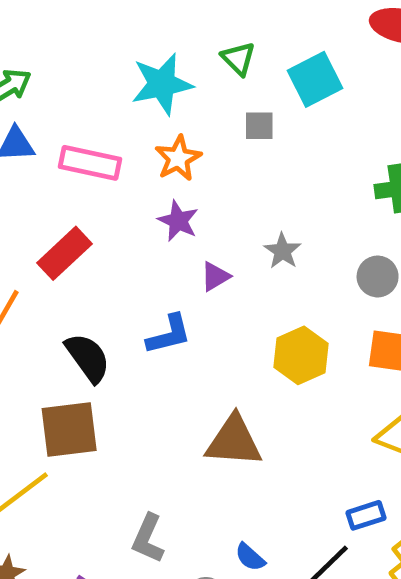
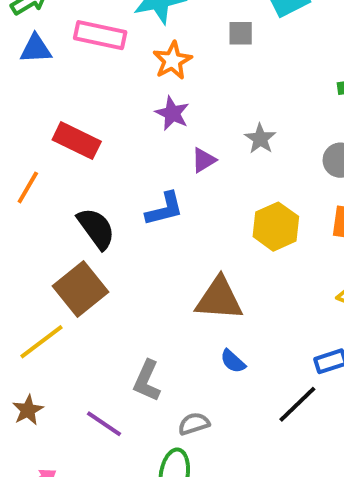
pink rectangle: (90, 163) -> (100, 35), moved
red rectangle: (64, 253) -> (77, 141), turned 69
brown square: (69, 430) -> (81, 289), turned -32
blue semicircle: (250, 557) -> (233, 361), moved

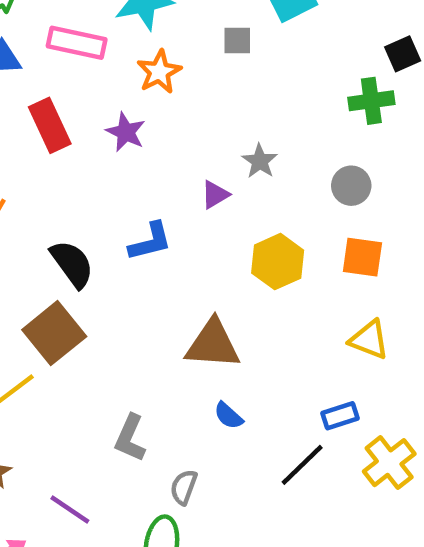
purple star: (172, 113) -> (126, 132), moved
red rectangle: (77, 141) -> (50, 125), moved, turned 39
purple triangle: (204, 160) -> (215, 195), moved
purple line: (104, 424) -> (70, 509), moved
gray semicircle: (194, 424) -> (184, 487), turned -52

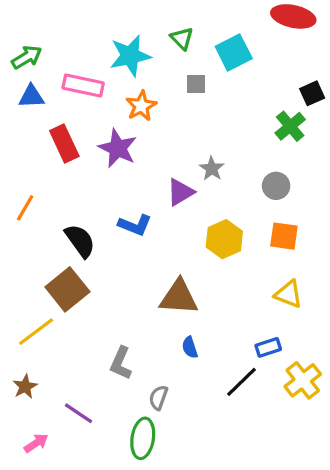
green cross: (371, 101) -> (290, 126), turned -32
purple star: (126, 132) -> (118, 148), size x1.4
purple triangle: (215, 195) -> (180, 192), size x1.4
blue L-shape: (150, 241) -> (135, 225), turned 36
blue semicircle: (228, 416) -> (190, 347), turned 30

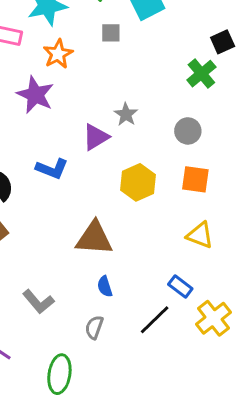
blue rectangle: (268, 347) -> (180, 287), turned 55
gray L-shape: (121, 363) -> (38, 302), turned -64
gray semicircle: (158, 398) -> (94, 327), moved

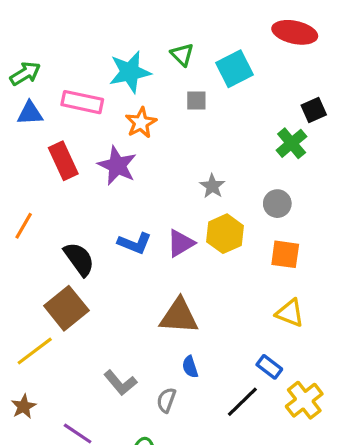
purple triangle: (96, 137) -> (181, 243), moved
yellow hexagon: (138, 182) -> (225, 234), moved
gray semicircle: (94, 327) -> (166, 400), moved

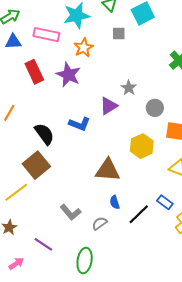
gray circle: (277, 204) -> (155, 108), moved
yellow hexagon: (225, 234) -> (142, 146), moved
purple triangle: (181, 243) -> (109, 106), moved
gray semicircle: (166, 400) -> (100, 223), turned 35
black line: (242, 402) -> (139, 214), moved

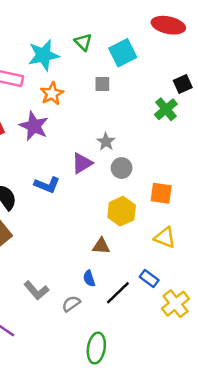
gray square: (119, 34) -> (102, 84), moved
gray circle: (155, 108) -> (122, 168), moved
brown triangle: (108, 170) -> (101, 246), moved, size x0.6
green ellipse: (85, 261) -> (96, 348), moved

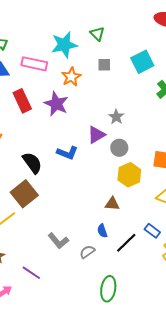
cyan square: (123, 53) -> (142, 62), moved
gray square: (102, 84) -> (104, 65), moved
gray circle: (122, 168) -> (119, 148), moved

